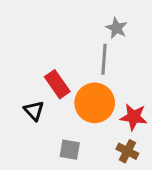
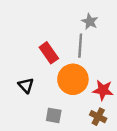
red rectangle: (57, 84) -> (49, 53), moved

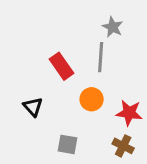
orange circle: (73, 79) -> (92, 99), size x0.6

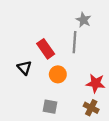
orange circle: (92, 99) -> (58, 74), moved
black triangle: (33, 107) -> (24, 68), moved

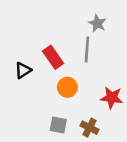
black triangle: (24, 68) -> (23, 70), moved, turned 40
brown cross: (91, 108) -> (90, 128), moved

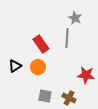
black triangle: (23, 70) -> (15, 66), moved
orange circle: (67, 87) -> (38, 67), moved

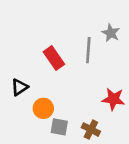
gray star: (75, 18) -> (111, 33), moved
orange circle: (38, 67) -> (43, 108), moved

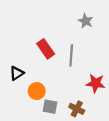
gray star: (111, 33) -> (86, 21), moved
gray line: (88, 50) -> (71, 55), moved

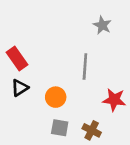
red rectangle: (46, 49) -> (17, 58), moved
orange circle: (37, 91) -> (56, 97), moved

